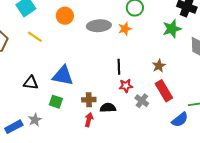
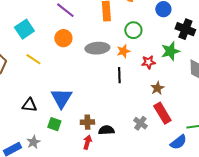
black line: (119, 67) -> (119, 75), moved
blue triangle: (63, 76) -> (61, 98), turned 50
red star: (126, 86) -> (148, 62), moved

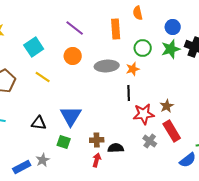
green star: (170, 51) -> (171, 49), moved
red star: (148, 62) -> (144, 114), moved, size x1.5

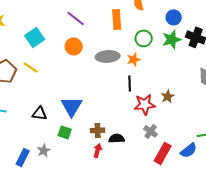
yellow line: (43, 77) -> (31, 67), moved
red rectangle: (172, 131) -> (163, 153), moved, turned 60
blue rectangle: (22, 167) -> (23, 157), turned -36

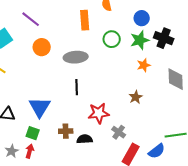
purple line: (76, 18) -> (31, 19), moved
orange star: (134, 59) -> (144, 65), moved
black line: (130, 83) -> (77, 87), moved
red star: (145, 104) -> (99, 113), moved
red arrow: (98, 150) -> (30, 151), moved

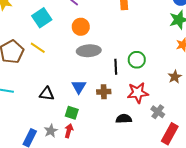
green circle: (112, 39) -> (137, 60), moved
gray ellipse: (76, 57) -> (89, 51), moved
blue triangle: (40, 107) -> (79, 87), size x0.7
brown cross: (66, 131) -> (104, 92), moved

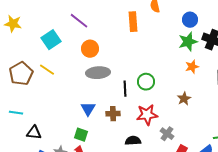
black triangle: (47, 94) -> (34, 133), moved

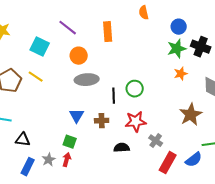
orange rectangle: (133, 22) -> (108, 32), moved
cyan square: (51, 40) -> (40, 47), turned -30
brown star: (184, 99) -> (191, 115), moved, size x1.6

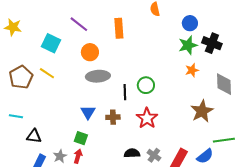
red star: (136, 122) -> (147, 118), turned -30
gray cross: (156, 141) -> (154, 155), moved
black semicircle: (122, 148) -> (132, 153), moved

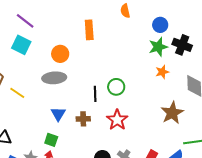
purple line: (79, 24) -> (25, 21), moved
yellow line: (47, 73) -> (17, 93), moved
gray ellipse: (98, 76) -> (54, 78), moved

